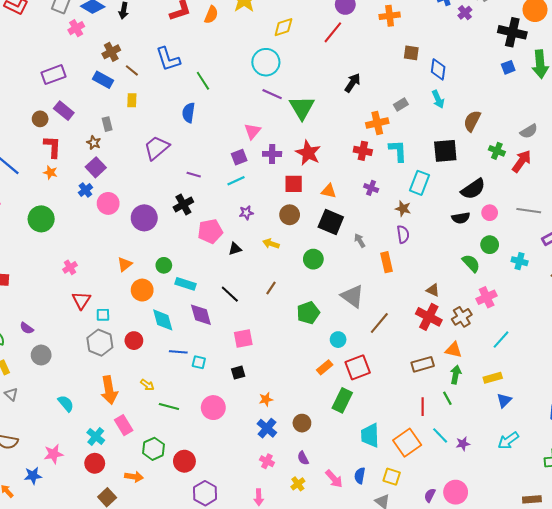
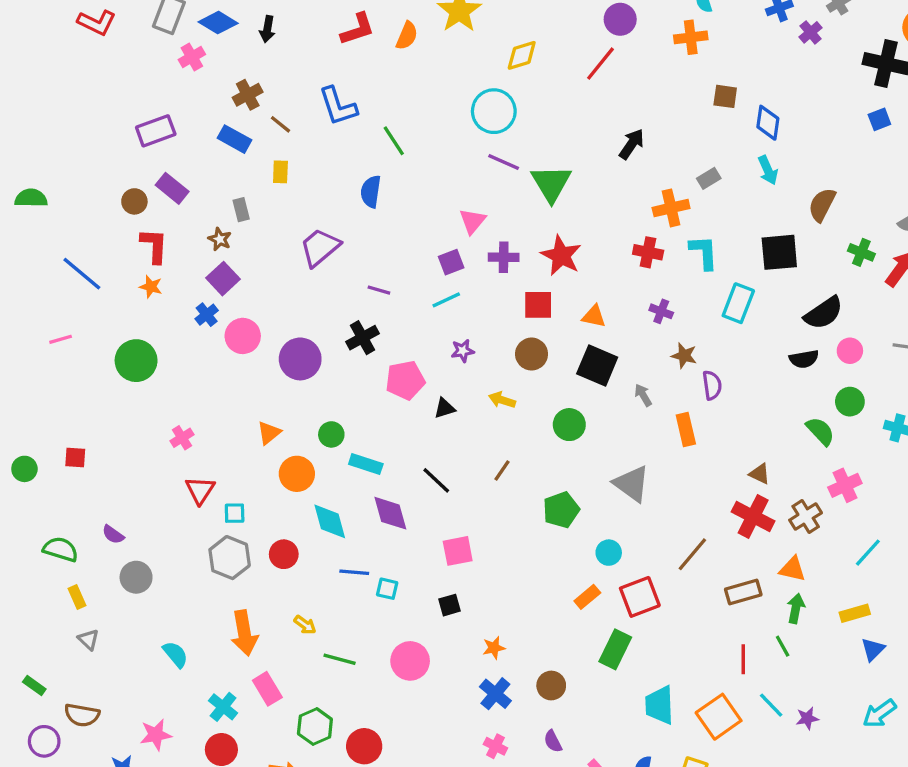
brown star: (403, 209) -> (684, 356), moved
brown line: (379, 323) -> (692, 554), moved

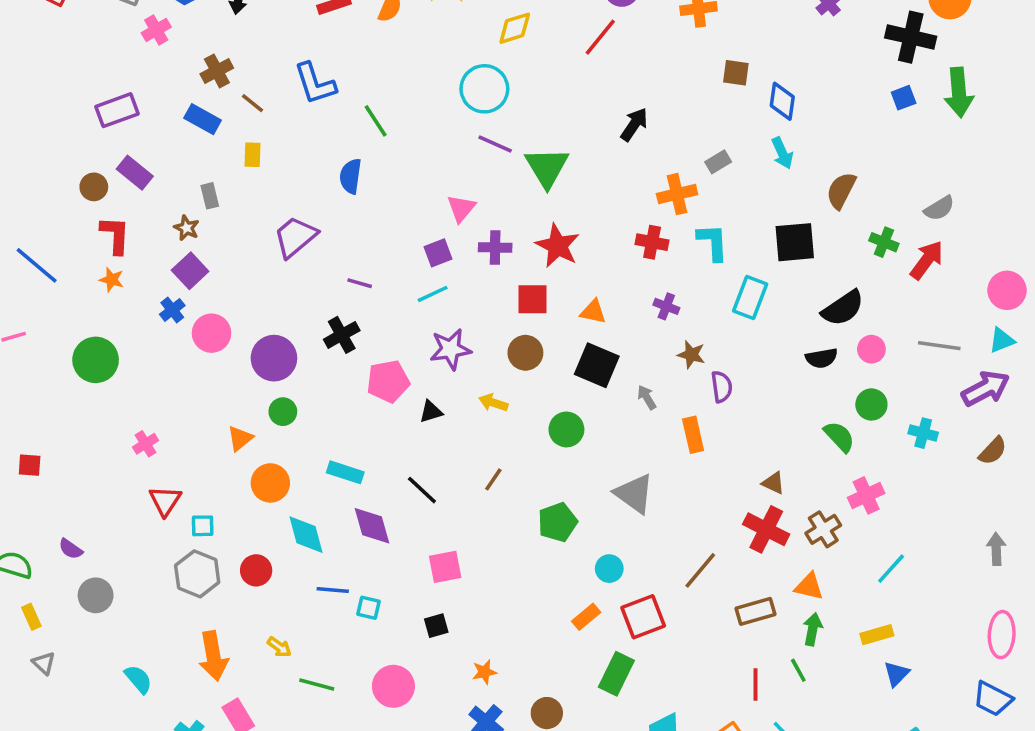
purple star: (463, 351) -> (451, 349), size x1.6
green circle: (331, 434) -> (283, 412), moved

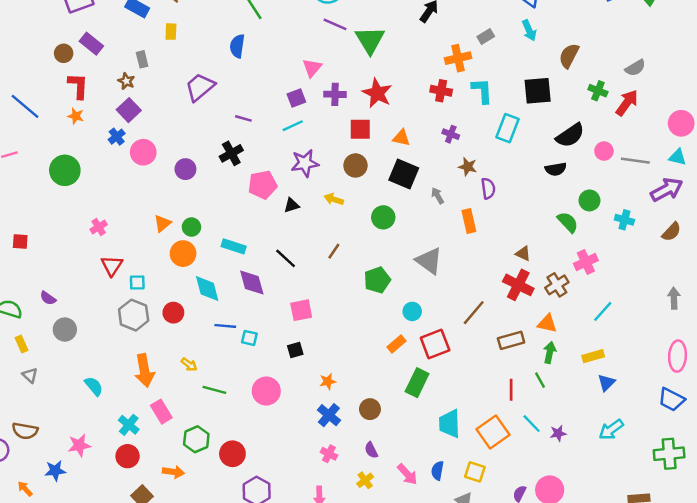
cyan triangle: (1002, 340) -> (678, 157), turned 36
pink circle: (871, 349) -> (604, 151), moved
purple circle: (274, 358) -> (185, 169), size x0.7
green circle: (283, 412) -> (191, 227), moved

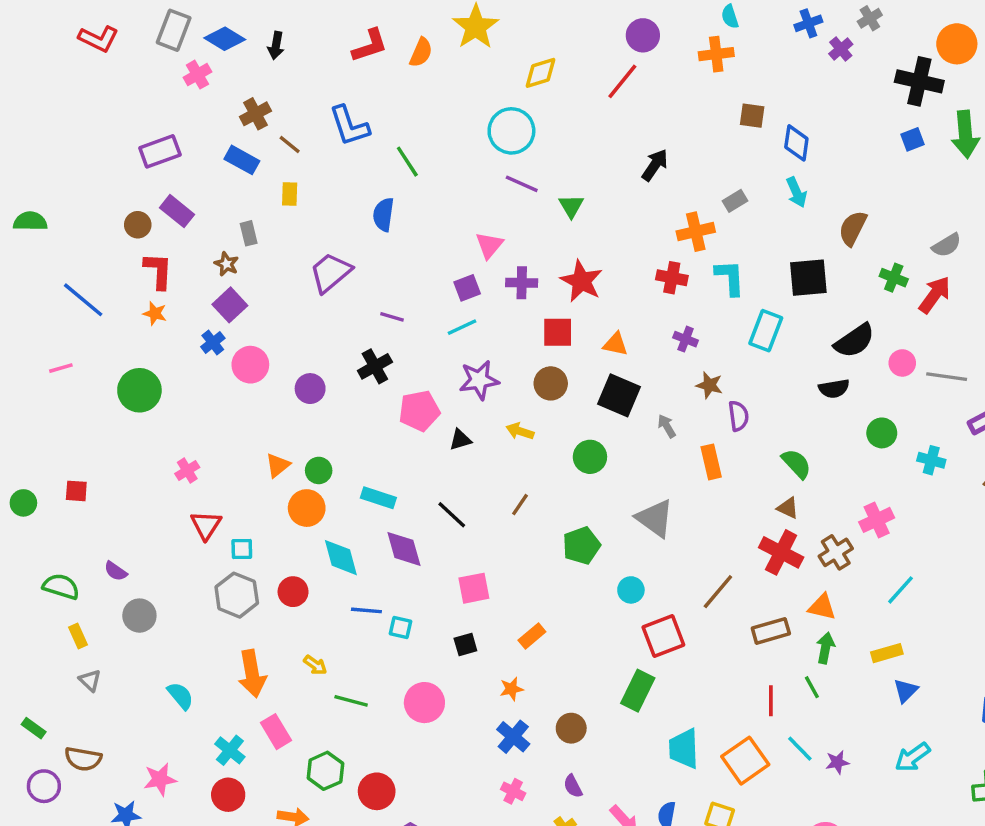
green triangle: (370, 40) -> (571, 206), size x0.6
green semicircle: (568, 222) -> (796, 464), moved
orange rectangle: (397, 344) -> (532, 636), moved

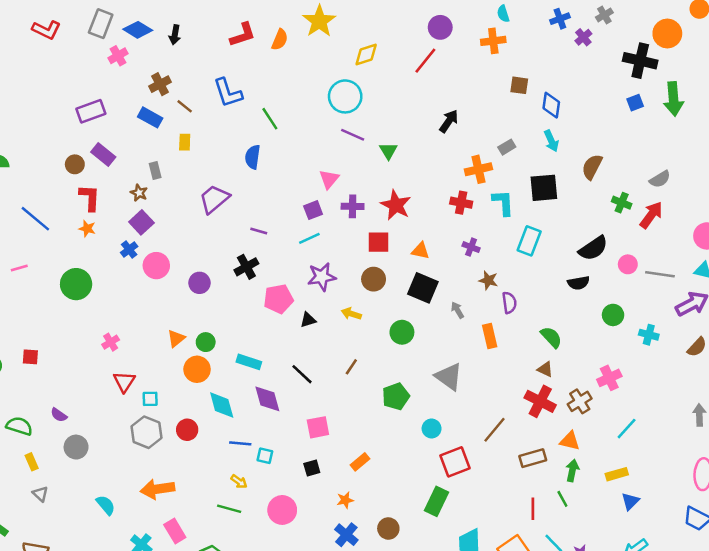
black square: (808, 278) -> (544, 188), moved
yellow arrow: (315, 665) -> (239, 482), moved
orange arrow: (252, 674) -> (158, 489), turned 92

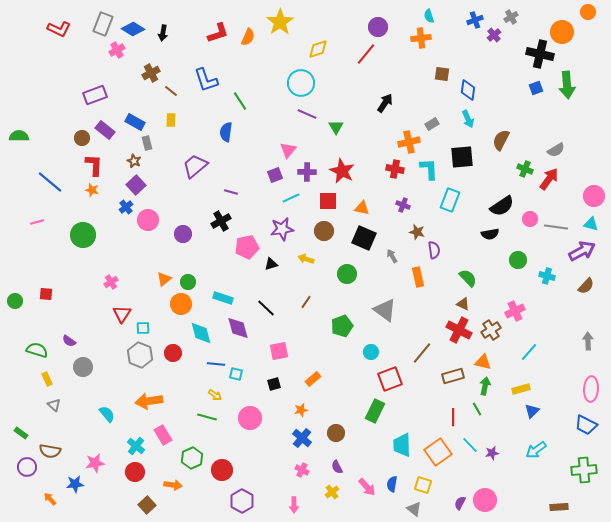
blue rectangle: (150, 117) -> (135, 122), moved
cyan line: (309, 238) -> (291, 198), moved

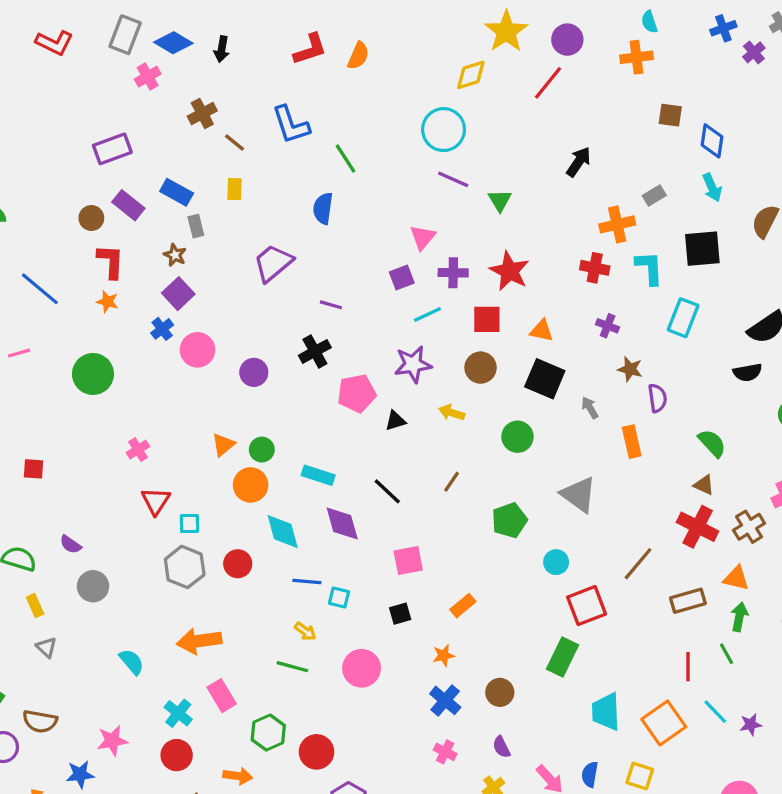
yellow star: (280, 22) -> (506, 31), moved

